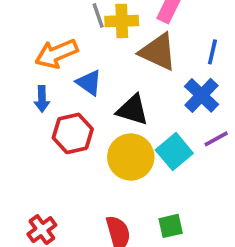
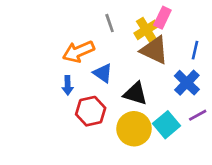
yellow cross: (122, 21) -> (146, 30), moved, turned -30

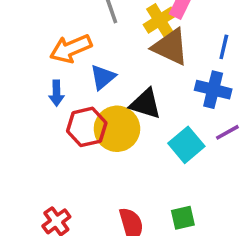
blue triangle: (103, 73) -> (103, 77), turned 45
blue cross: (187, 83) -> (213, 90), turned -30
yellow circle: (134, 129) -> (117, 129), moved

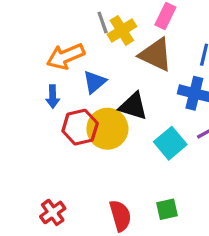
yellow cross: (160, 20) -> (122, 30), moved

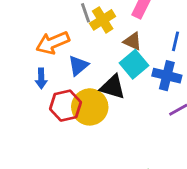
brown triangle: (156, 55) -> (133, 41), size x0.6
cyan square: (170, 143) -> (134, 64), moved

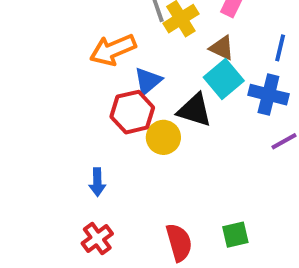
blue arrow: (41, 78) -> (97, 182), moved
red hexagon: (65, 106) -> (132, 112), moved
yellow circle: (90, 107) -> (163, 137), size x0.7

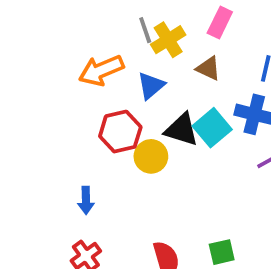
cyan square: (224, 79) -> (212, 128), moved
blue triangle: (148, 81) -> (151, 86), moved

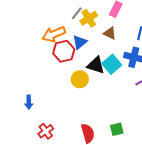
gray line: (145, 30) -> (77, 13), turned 56
red hexagon: (120, 132) -> (64, 51), moved
blue arrow: (86, 200) -> (29, 102), moved

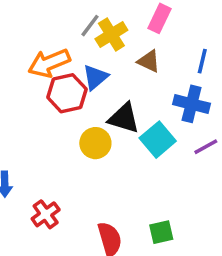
cyan square: (112, 64) -> (158, 140), moved
red cross: (46, 131) -> (46, 214), moved

